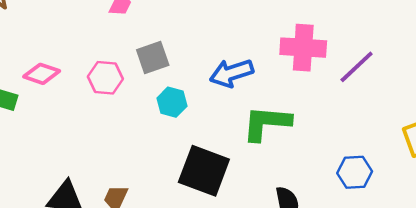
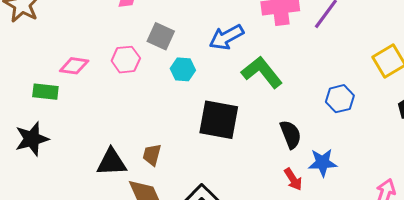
gray square: (153, 57) -> (161, 36), turned -36
green L-shape: (267, 123) -> (262, 72), turned 57

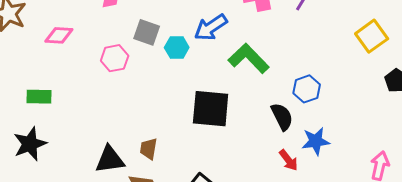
pink diamond: (74, 66) -> (59, 35), moved
cyan hexagon: (183, 69) -> (177, 47), moved
blue hexagon: (340, 99) -> (307, 89), moved

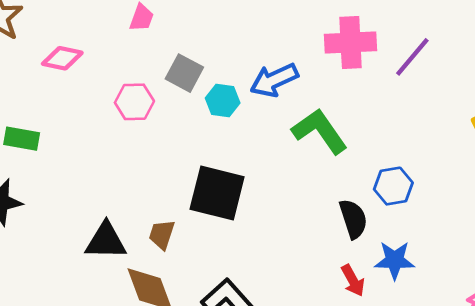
black square: (211, 109) -> (217, 193), moved

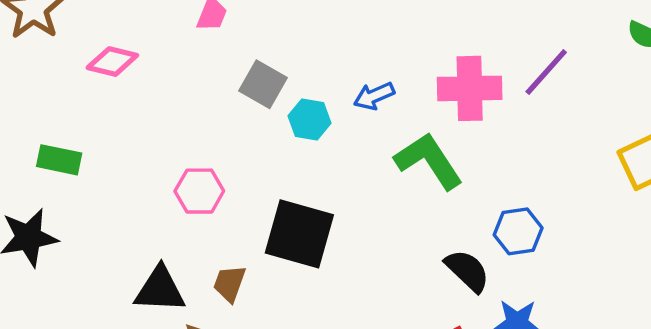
pink cross: (351, 42) -> (470, 88), moved
blue arrow: (274, 80) -> (374, 96), size x0.7
pink hexagon: (134, 102) -> (199, 191), moved
black semicircle: (353, 219) -> (467, 271), turned -30

